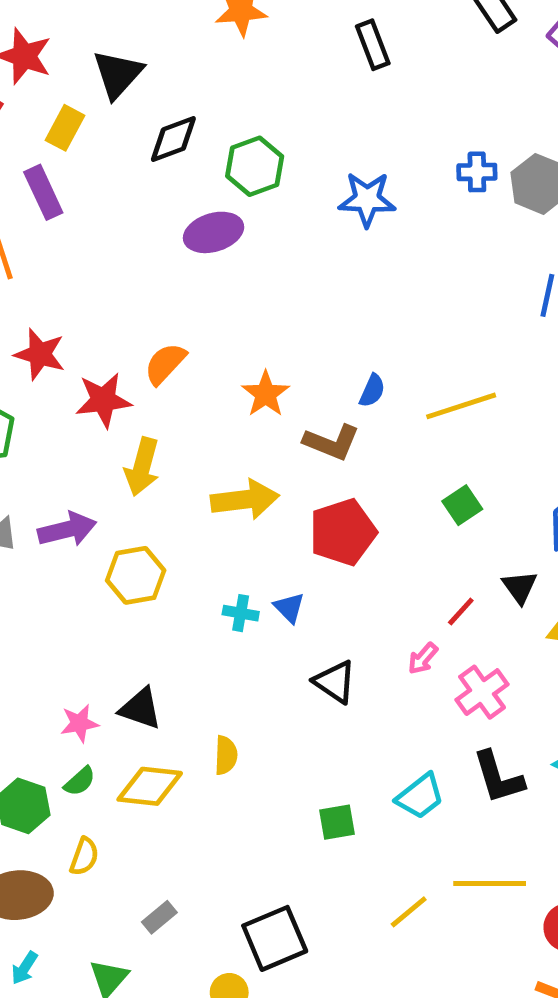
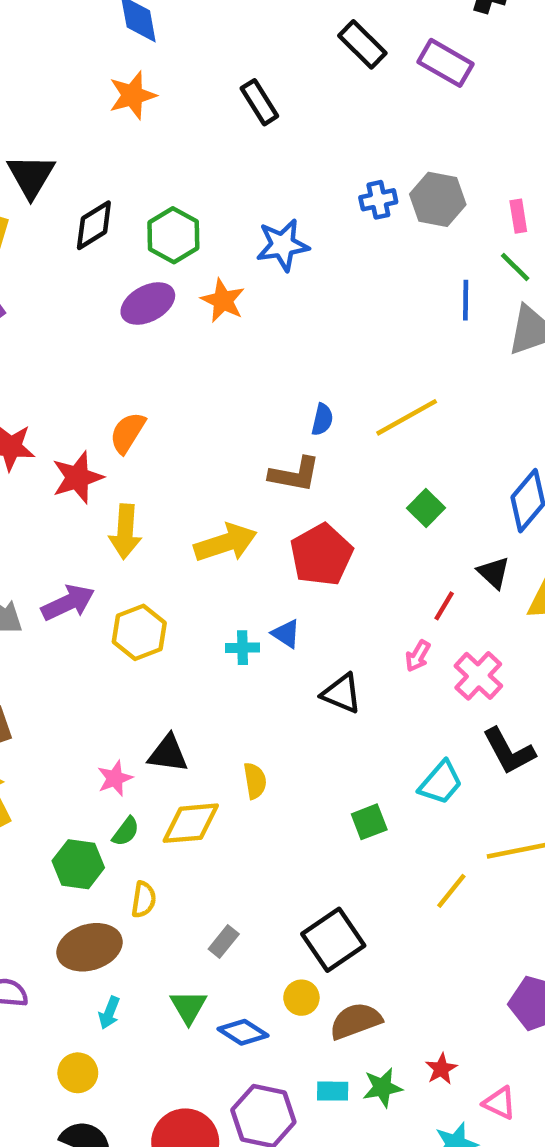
orange star: (266, 394) -> (223, 300), moved

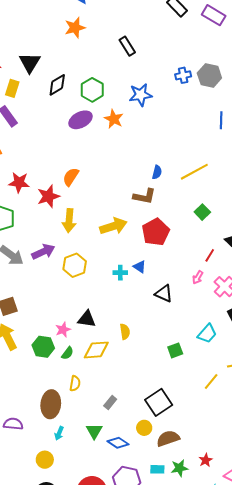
black rectangle: (259, 102) -> (127, 46), moved
green hexagon: (78, 864) -> (43, 347), moved
brown ellipse: (90, 947) -> (51, 404), turned -68

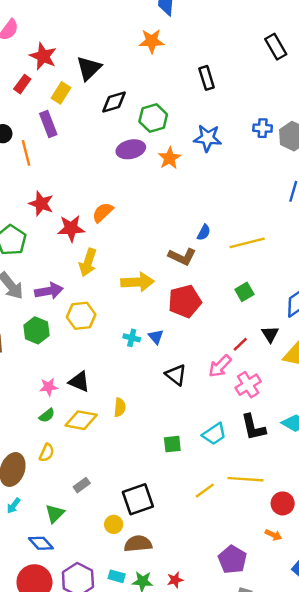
pink arrow: (198, 277) -> (220, 366), size x1.5
green hexagon: (43, 347) -> (36, 330), moved
blue diamond: (118, 443) -> (41, 543), moved

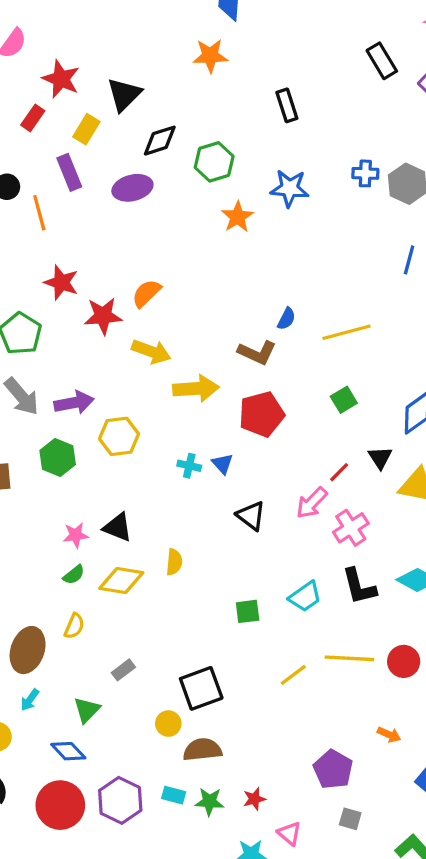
purple ellipse: (131, 149) -> (132, 188), moved
yellow arrow: (88, 262) -> (151, 352), moved, turned -88
red circle: (283, 503) -> (404, 661), moved

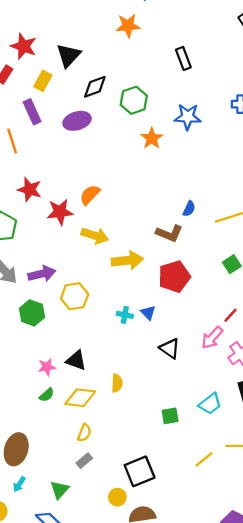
yellow semicircle: (74, 626) -> (84, 433), moved

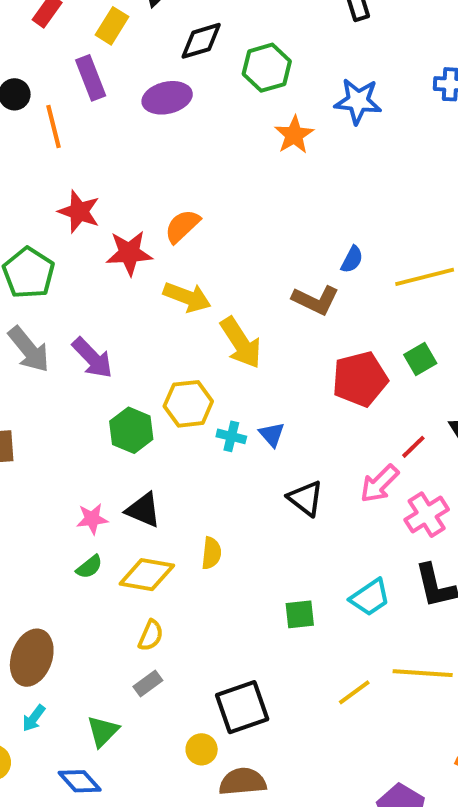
yellow arrow: (127, 260) -> (241, 343), turned 60
purple arrow: (42, 274) -> (92, 358), turned 56
red pentagon: (174, 277) -> (360, 379), moved
yellow hexagon: (75, 296) -> (188, 404), moved
green hexagon: (32, 313) -> (131, 430), moved

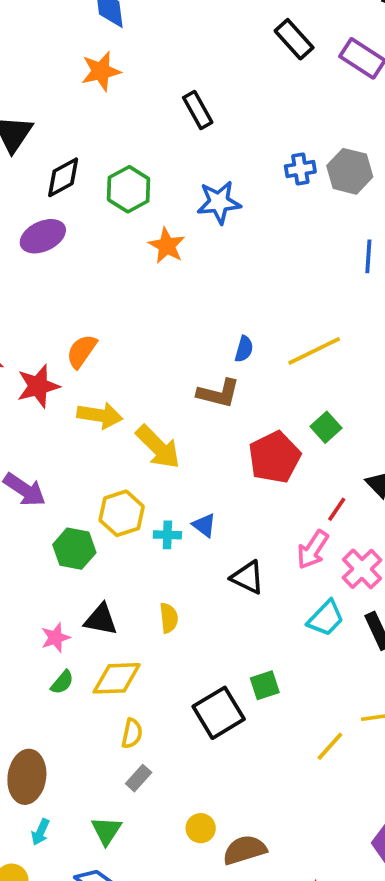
yellow semicircle: (211, 553) -> (169, 618), moved
cyan trapezoid: (370, 597) -> (326, 618), moved
black square: (242, 707) -> (219, 713), moved

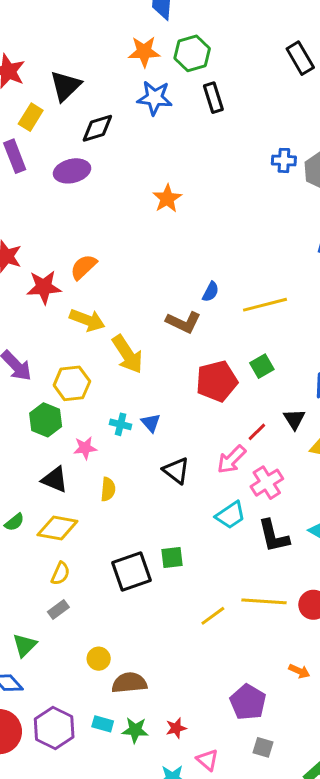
green hexagon: (129, 189) -> (192, 53), moved
blue star: (219, 202) -> (155, 98), moved
yellow hexagon: (122, 513) -> (72, 383), moved
pink star: (56, 638) -> (85, 448), moved

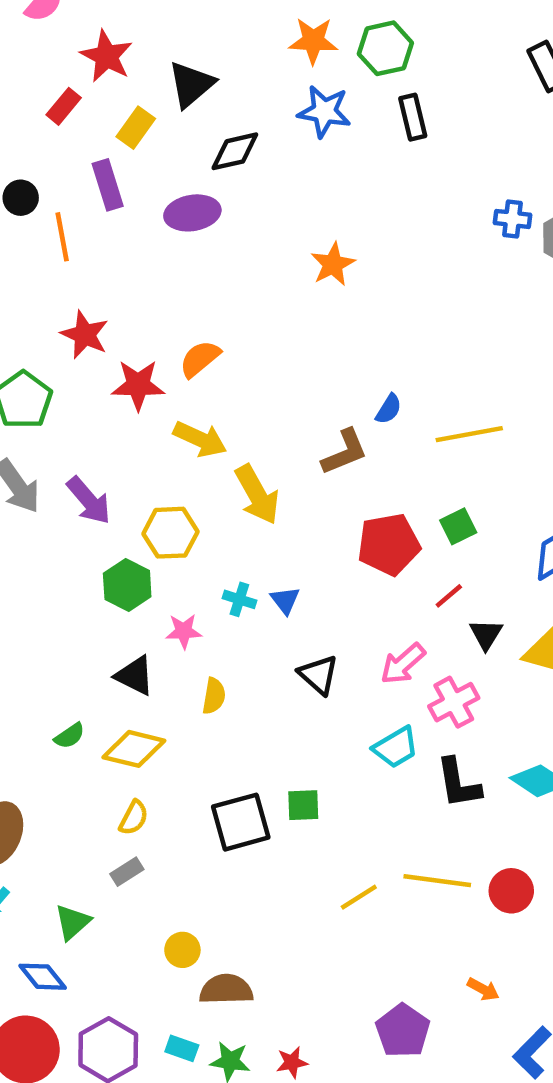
brown L-shape: (183, 322) -> (345, 452), turned -52
black triangle: (294, 419) -> (486, 634), moved
red line: (257, 432) -> (449, 596), moved

